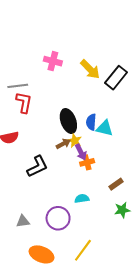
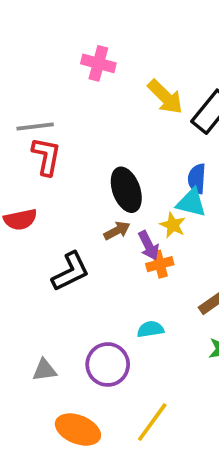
pink cross: (53, 61) -> (98, 63), moved
blue semicircle: (91, 122) -> (197, 179), moved
yellow star: (75, 141) -> (173, 225), moved

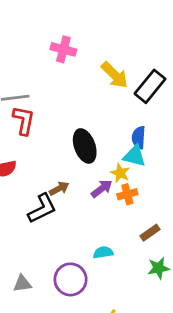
brown arrow: (117, 231) -> (59, 189), moved
purple arrow: (149, 246) -> (102, 189), turned -100
orange cross: (160, 264) -> (127, 194), moved

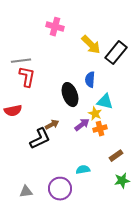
blue semicircle: (139, 137) -> (90, 80), moved

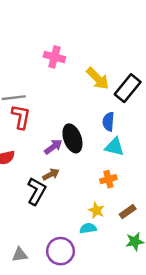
blue semicircle: (90, 80) -> (108, 122), moved
yellow star: (95, 114) -> (96, 210), moved
purple arrow: (82, 125) -> (53, 147), moved
black L-shape: (40, 139) -> (36, 191), turned -35

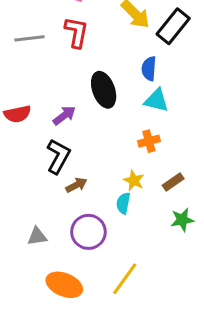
red L-shape: (21, 117) -> (76, 32), moved
purple arrow: (53, 147) -> (64, 115), moved
brown arrow: (51, 174) -> (76, 185), moved
cyan semicircle: (88, 228) -> (123, 203), turned -70

